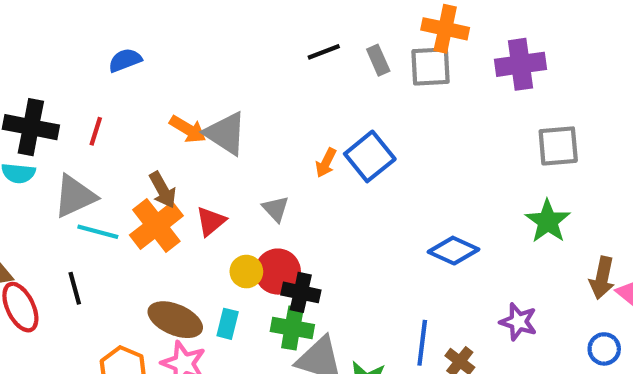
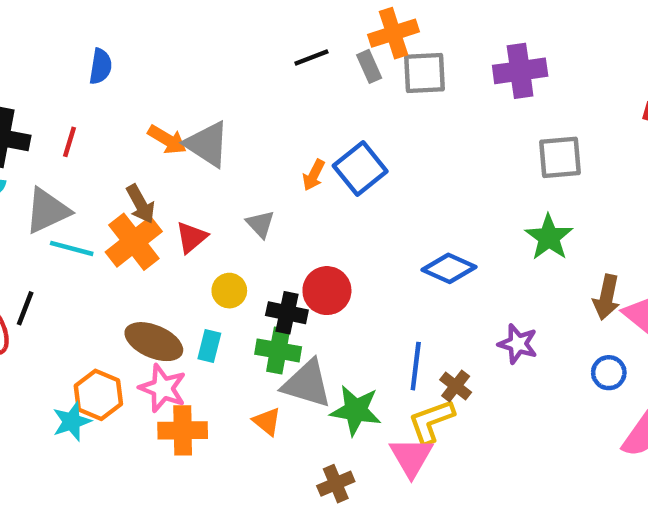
orange cross: (445, 29) -> (394, 33), moved, turned -30
blue semicircle: (125, 60) -> (101, 66), turned 120
red circle: (278, 272) -> (327, 291), moved
black line: (75, 288) -> (25, 308), moved, turned 36

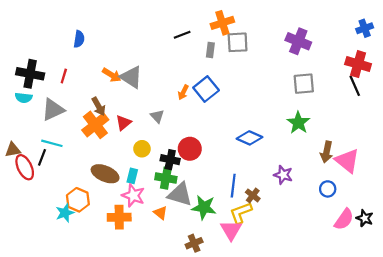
gray rectangle: (369, 66) -> (210, 50), moved, turned 32
purple cross: (520, 71) -> (298, 41), moved, turned 30
cyan line: (72, 248) -> (52, 143), moved
pink star: (163, 388) -> (133, 195), moved

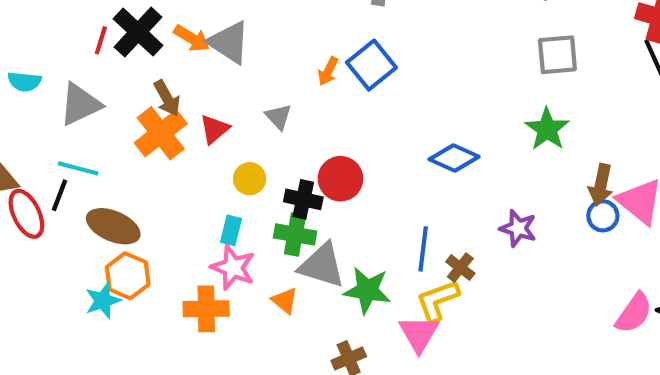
black cross: (30, 74) -> (138, 32), moved, turned 32
brown ellipse: (105, 174) -> (113, 226), moved
blue circle: (328, 189) -> (603, 216), moved

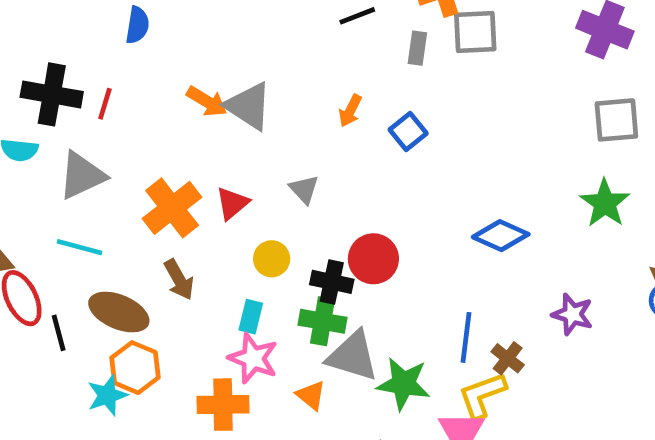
black cross: (138, 32) -> (52, 94), moved, turned -33
blue square: (371, 65) -> (408, 132), size x0.7
orange arrow: (328, 71) -> (350, 111), moved
brown arrow: (167, 98) -> (179, 280), moved
black line: (59, 195) -> (59, 333), moved, turned -36

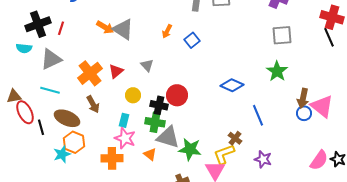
black cross: (52, 94) -> (38, 24), turned -30
purple star: (572, 314) -> (263, 159), moved
blue line: (466, 337) -> (258, 115), moved, turned -30

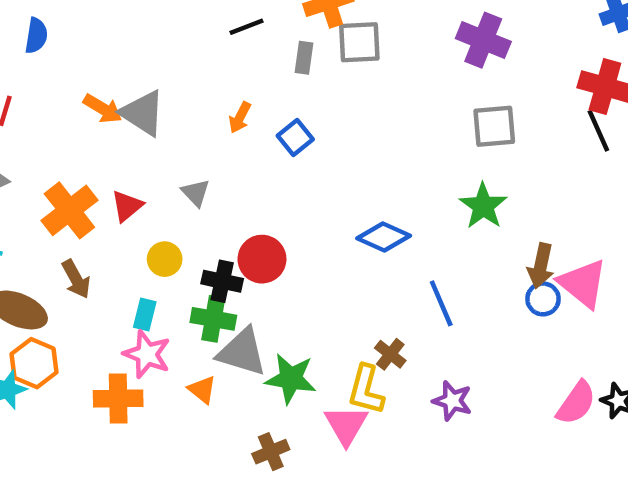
yellow L-shape: (224, 154) -> (366, 390), turned -55

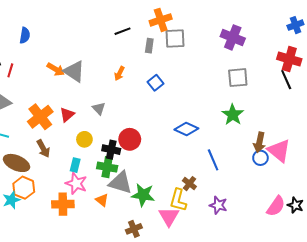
blue square: (295, 137) -> (155, 83), moved

